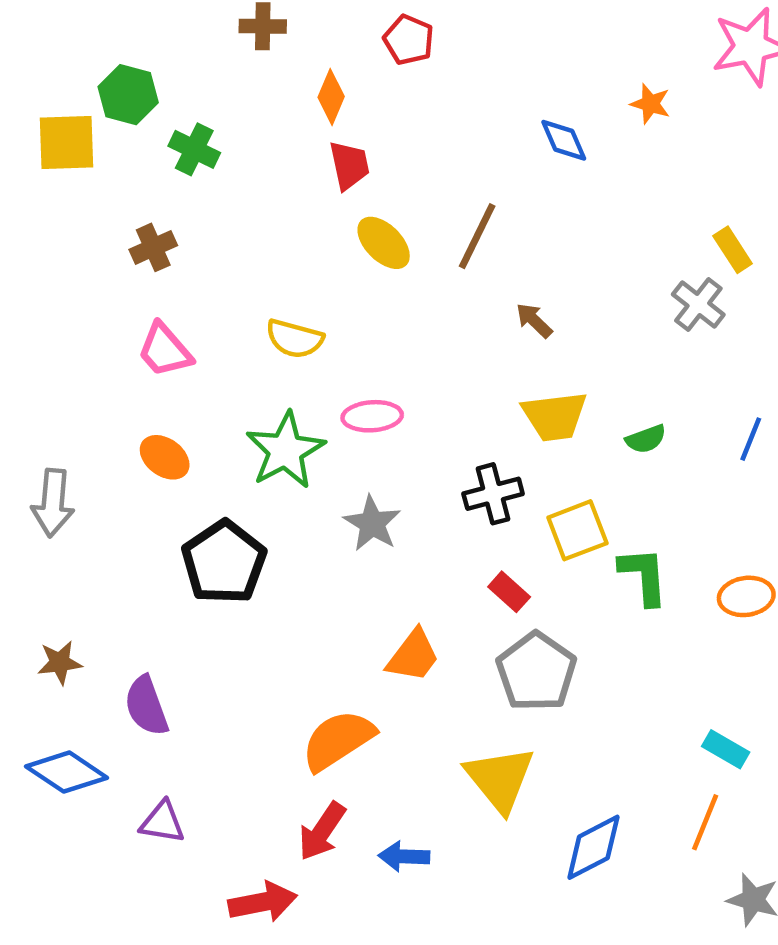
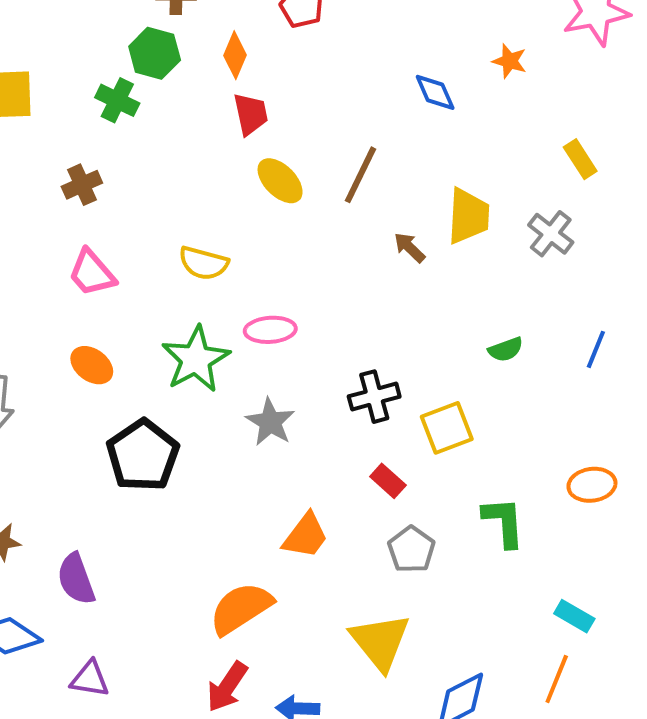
green hexagon: (128, 95) -> (155, 53), moved
yellow rectangle: (733, 250) -> (580, 159), moved
yellow trapezoid: (555, 416) -> (468, 216), moved, turned -80
green L-shape: (644, 576) -> (504, 522), moved
gray pentagon: (536, 672) -> (411, 550), size x0.7

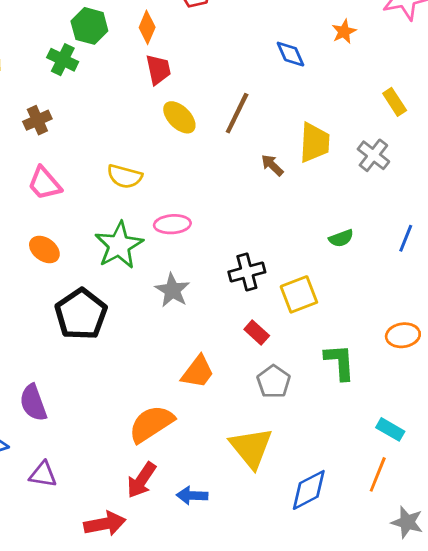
orange star: (510, 61) -> (344, 32), turned 30

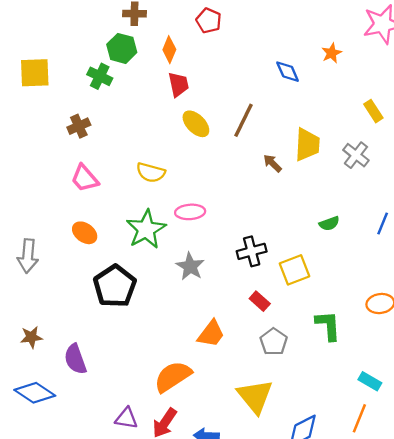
purple triangle: (43, 474) -> (126, 418), moved

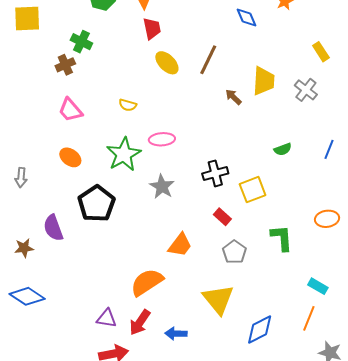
green cross: (100, 76) -> (81, 42), moved
yellow semicircle: (151, 172) -> (128, 105), size x0.7
gray arrow: (28, 256) -> (21, 178), size x0.7
purple semicircle: (75, 359) -> (53, 228), moved

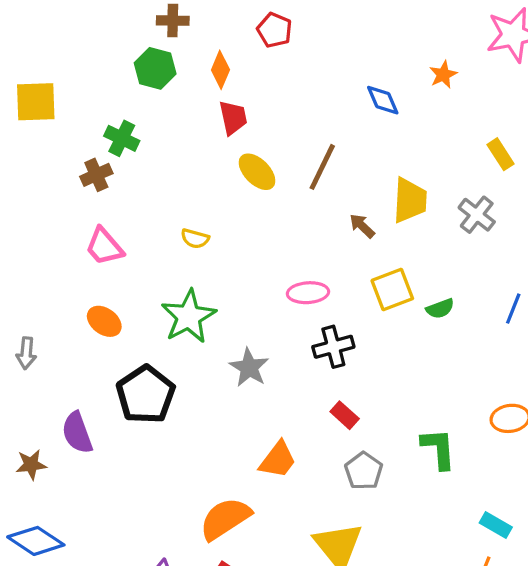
pink ellipse: (162, 139) -> (308, 293), moved
yellow square: (253, 190) -> (392, 289), moved

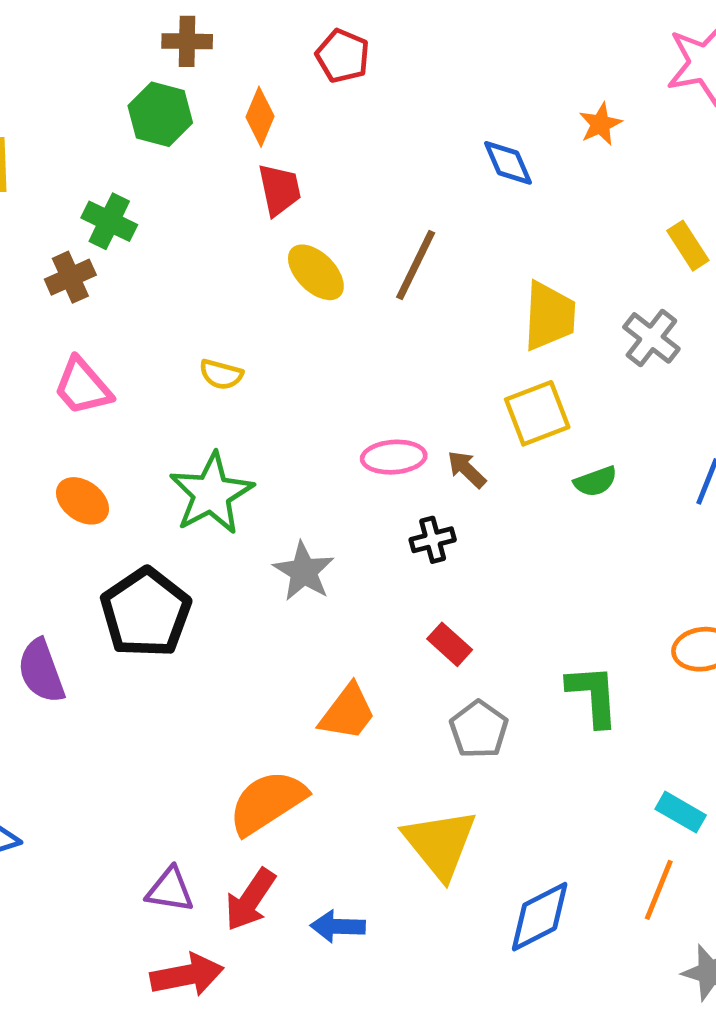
brown arrow: (362, 226) -> (467, 469), moved
yellow square: (392, 289) -> (537, 413), moved
black cross: (333, 347) -> (433, 540), size x0.7

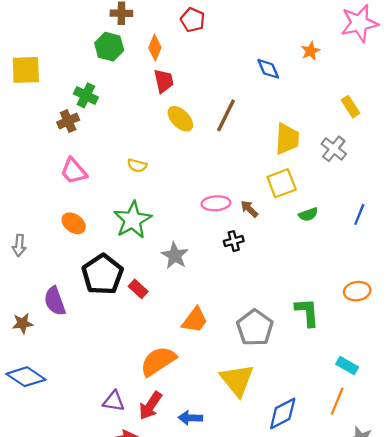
red rectangle: (450, 644) -> (138, 289), moved
gray pentagon: (479, 729) -> (255, 328), size x1.4

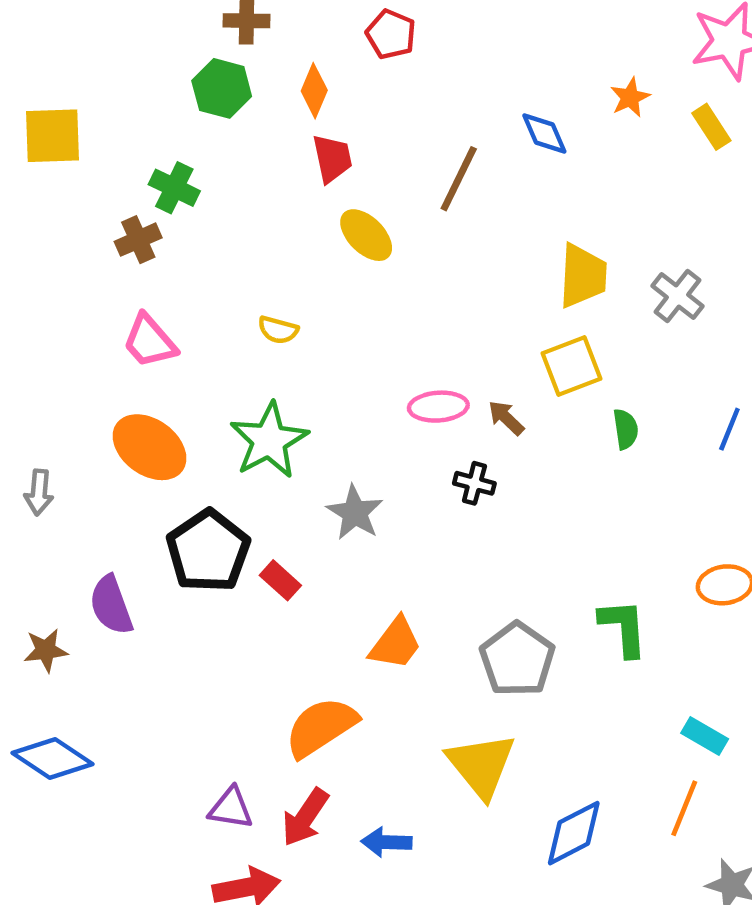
yellow rectangle: (350, 107) -> (711, 127), moved
brown line: (226, 115) -> (459, 179), moved
green semicircle: (308, 214) -> (626, 429), turned -78
orange ellipse: (74, 223) -> (150, 447), size x1.5
black cross: (234, 241) -> (474, 483), turned 30

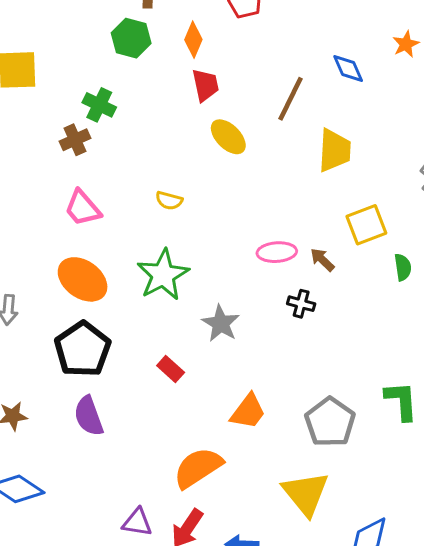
yellow trapezoid: (583, 276) -> (335, 150), moved
black pentagon: (208, 551) -> (83, 349), moved
purple semicircle: (111, 605) -> (89, 416), moved

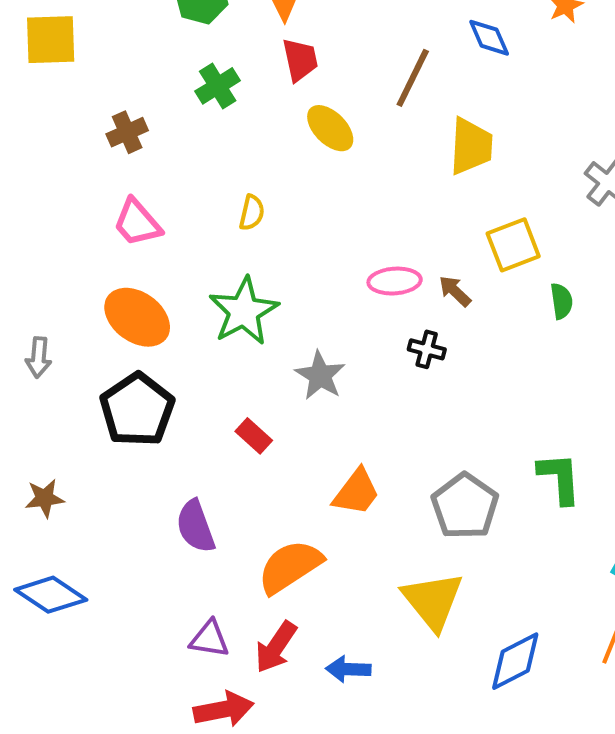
green cross: (99, 105) -> (218, 86), moved, turned 32
yellow semicircle: (169, 201) -> (252, 213), turned -92
purple semicircle: (89, 416) -> (195, 526), moved

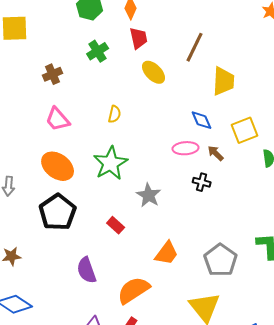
blue diamond: (489, 38) -> (202, 120), moved

